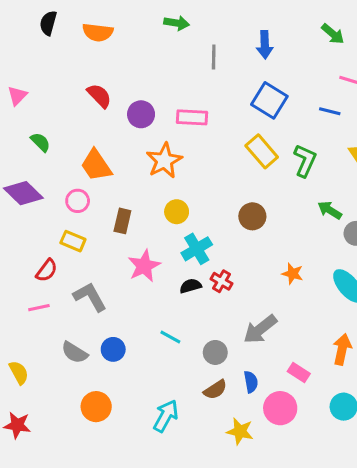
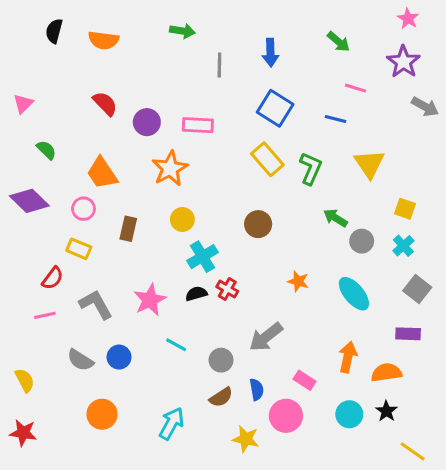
pink star: (144, 266) -> (150, 300), moved

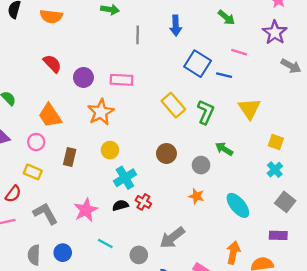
blue square: (275, 108) -> (198, 64), moved
gray circle: (362, 241) -> (201, 165), moved
gray semicircle: (80, 360) -> (34, 255), turned 60

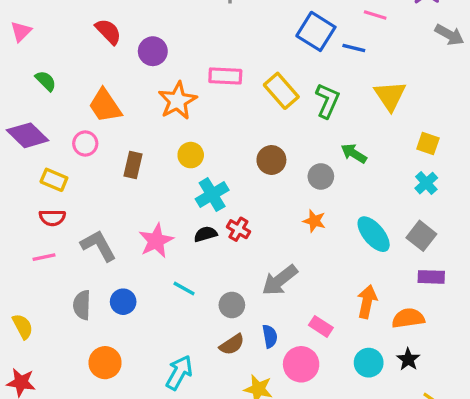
pink rectangle: (121, 80) -> (225, 76), moved
yellow rectangle: (33, 172) -> (54, 180), moved
red semicircle: (13, 194) -> (52, 218), turned 54
gray square: (285, 202) -> (421, 236), moved

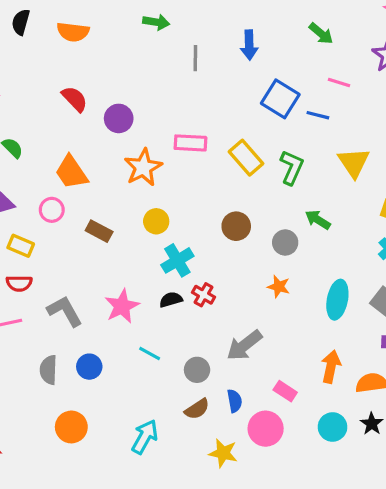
brown rectangle: (133, 165) -> (99, 231), turned -75
cyan ellipse: (374, 234) -> (337, 300), turned 51

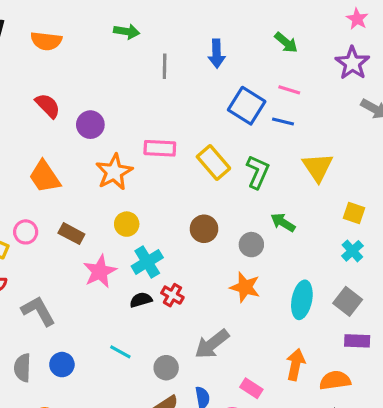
pink line: (339, 83) -> (289, 90), moved
pink circle: (52, 210) -> (26, 232), moved
orange star: (279, 287) -> (245, 287), size x1.4
pink star: (122, 306) -> (100, 271), moved

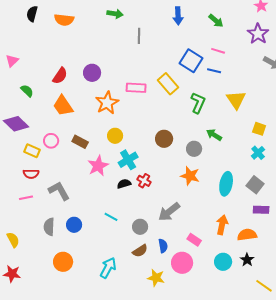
blue arrow: (217, 54) -> (178, 16), moved
red semicircle: (48, 106) -> (60, 76), moved, turned 78
yellow rectangle: (213, 163) -> (168, 84), moved

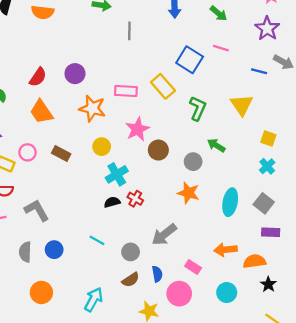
blue line: (214, 71) -> (259, 71), moved
orange star: (107, 103) -> (92, 108), turned -30
pink star: (98, 166) -> (138, 129), moved
orange arrow: (222, 225) -> (226, 250), turned -108
black star: (247, 260) -> (268, 284), moved

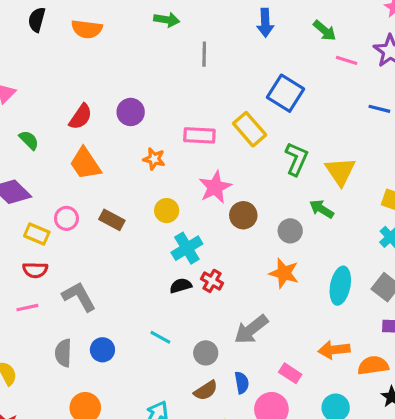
pink line: (221, 48) -> (347, 60), moved
yellow triangle: (242, 105) -> (340, 171), moved
orange star: (92, 108) -> (154, 159), size x0.6

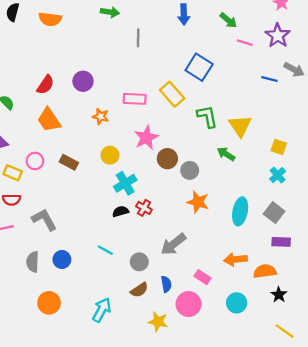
green L-shape: (296, 159) -> (207, 116), turned -35
gray circle: (290, 231) -> (190, 170), moved

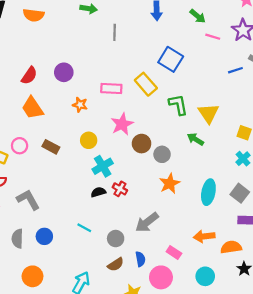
blue line: (269, 79) -> (235, 70), turned -32
orange star: (198, 202) -> (170, 183), turned 30

